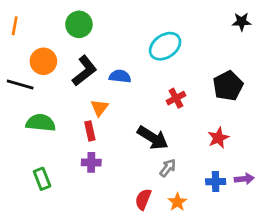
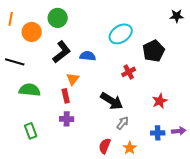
orange circle: (43, 61) -> (32, 32), moved
black pentagon: (228, 86) -> (154, 51), moved

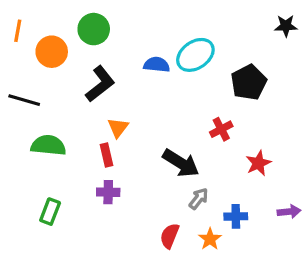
blue semicircle: (88, 56) -> (157, 65), moved
red cross: (129, 72) -> (221, 129), moved
green rectangle: (31, 131) -> (50, 212), turned 42
blue cross: (158, 133) -> (236, 216), moved

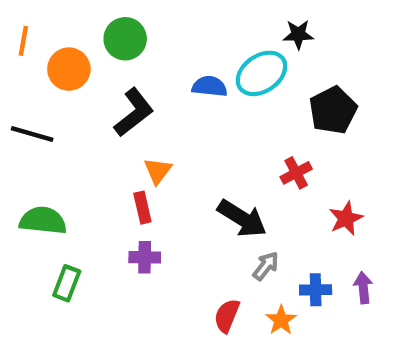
black star: (286, 26) -> (298, 34), moved
green semicircle: (48, 145) -> (43, 221), moved
purple arrow: (289, 212) -> (363, 288), moved, turned -90

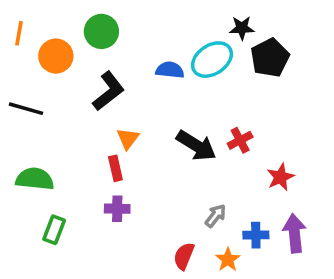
black pentagon: (333, 110) -> (270, 58), moved
black arrow: (242, 218) -> (196, 146), moved
purple arrow: (363, 288) -> (294, 233), size x1.5

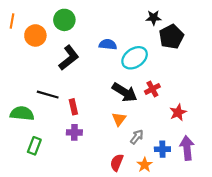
cyan ellipse: (212, 60) -> (135, 58), moved
black line: (26, 109) -> (48, 95), moved
orange triangle: (128, 138) -> (119, 119), moved

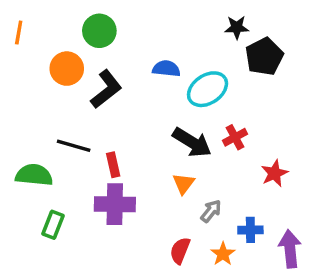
orange circle: (35, 35) -> (67, 69), moved
purple cross: (74, 132) -> (115, 204), size x1.6
purple arrow: (187, 148) -> (290, 249), moved

